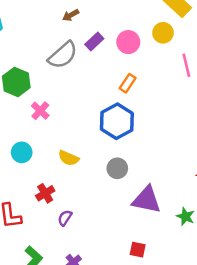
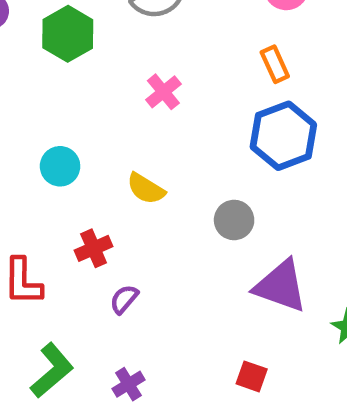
orange rectangle: (128, 83) -> (275, 64), turned -66
pink cross: (40, 111) -> (163, 92), moved
blue hexagon: (117, 121) -> (283, 136), moved

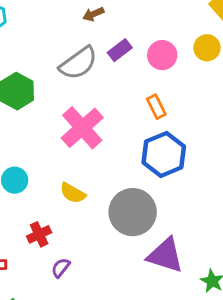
pink cross: (163, 92) -> (82, 128), size x1.8
gray circle: (234, 220) -> (133, 212), size x1.8

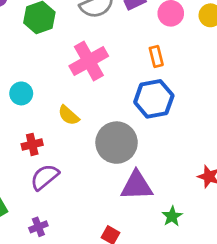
purple triangle: (165, 255) -> (137, 186), turned -32
purple semicircle: (61, 268) -> (45, 177), size x1.6

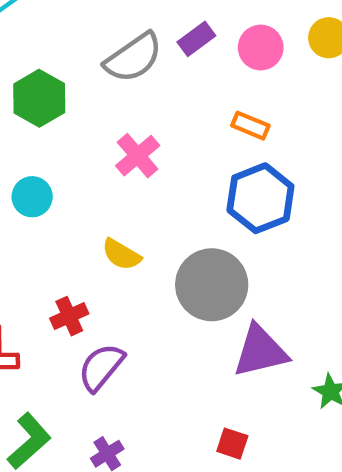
orange rectangle: (156, 56) -> (250, 126), turned -42
pink cross: (89, 61) -> (138, 156), size x0.7
cyan circle: (21, 93) -> (32, 197), moved

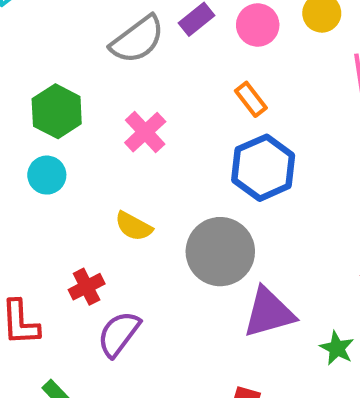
green hexagon: (39, 98) -> (57, 111), moved
orange rectangle: (250, 126) -> (251, 99), turned 32

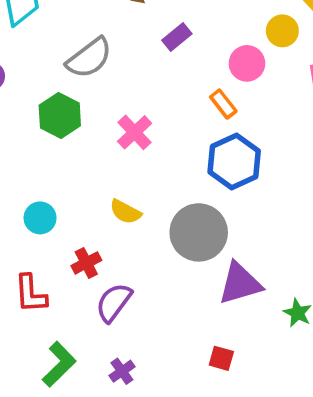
pink circle: (258, 25) -> (247, 63), moved
gray semicircle: (137, 39) -> (89, 58), moved
cyan circle: (47, 175) -> (40, 218), moved

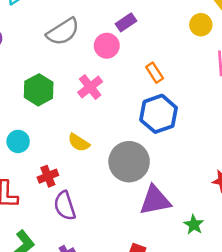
pink circle: (247, 63) -> (107, 46), moved
green hexagon: (60, 115) -> (39, 90), moved
purple semicircle: (114, 302) -> (65, 206), turned -60

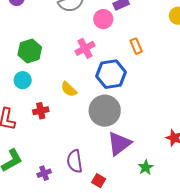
green hexagon: (39, 90) -> (30, 51), moved
blue hexagon: (159, 114) -> (111, 74), moved
purple triangle: (155, 200) -> (119, 144), turned -36
purple semicircle: (65, 206) -> (75, 161), moved

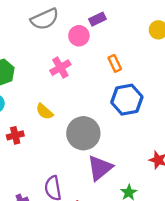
blue hexagon: (111, 74) -> (127, 100), moved

